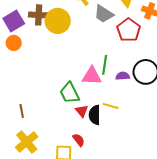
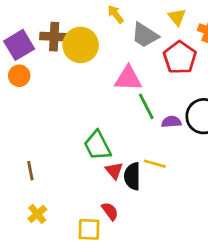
green line: (105, 65) -> (146, 106), turned -36
pink triangle: (92, 76) -> (128, 78), moved
yellow cross: (27, 142) -> (37, 214), size x0.6

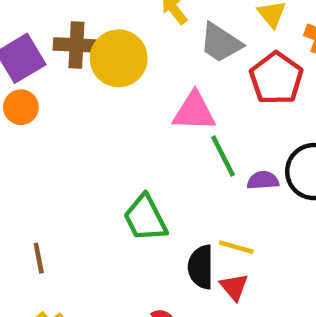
red triangle: (114, 171) -> (234, 287), moved

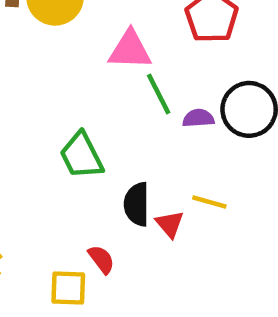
yellow line: (236, 247) -> (209, 202), moved

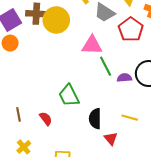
red triangle: (170, 224) -> (111, 139), moved
red semicircle: (101, 259) -> (46, 119), moved

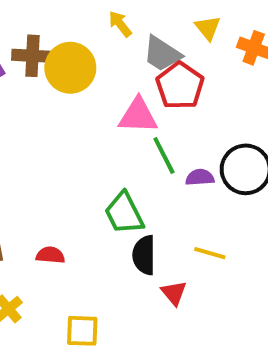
red pentagon: (131, 29) -> (180, 86), moved
green trapezoid: (69, 96) -> (124, 213), moved
red semicircle: (46, 119) -> (50, 255), turned -48

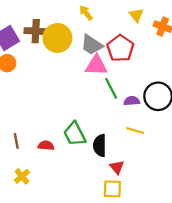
gray trapezoid: (162, 54) -> (92, 45), moved
green trapezoid: (124, 213) -> (75, 134), moved
yellow line: (210, 253) -> (135, 131), moved
yellow square: (82, 331) -> (112, 189), moved

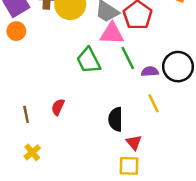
yellow line: (135, 131) -> (153, 103), turned 48
green trapezoid: (75, 134) -> (89, 60), moved
red semicircle: (46, 145) -> (58, 107), moved, turned -70

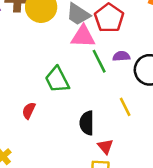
green trapezoid: (89, 60) -> (57, 80), moved
purple semicircle: (150, 71) -> (121, 56), moved

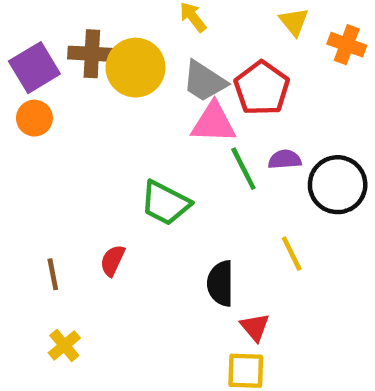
green trapezoid: (57, 80) -> (165, 203), turned -36

